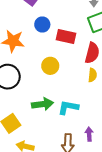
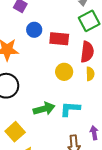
yellow circle: (50, 66) -> (64, 72), moved

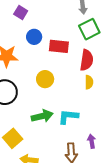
yellow circle: (64, 72) -> (45, 79), moved

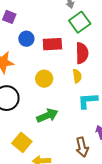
yellow semicircle: (89, 82) -> (77, 76), moved
cyan L-shape: (68, 117) -> (88, 101), moved

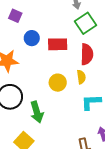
yellow circle: (44, 79) -> (58, 83), moved
green arrow: (47, 116) -> (37, 112), moved, turned 95

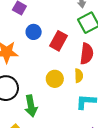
red rectangle: (58, 44) -> (59, 41), turned -66

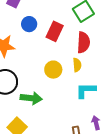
green arrow: (31, 106) -> (31, 98), turned -70

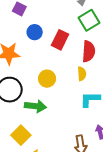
yellow circle: (53, 70) -> (47, 79), moved

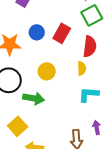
blue circle: (35, 32) -> (37, 32), moved

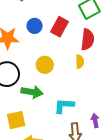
cyan L-shape: (89, 94) -> (64, 106), moved
yellow square: (18, 126) -> (16, 120), turned 30

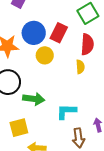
blue circle: (35, 26) -> (34, 33), size x1.5
yellow circle: (45, 65) -> (45, 55), moved

